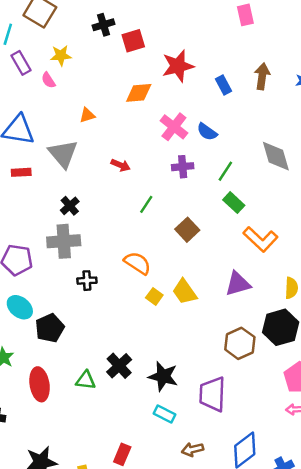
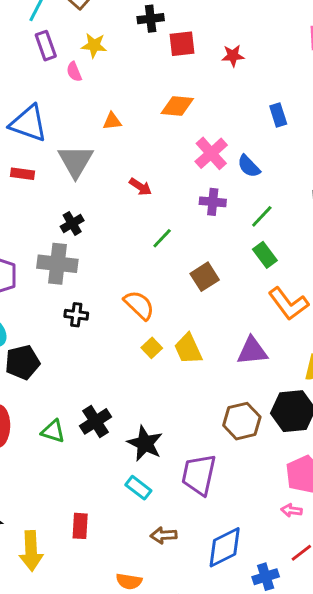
red star: (178, 66) -> (233, 56), moved, size x0.6
red rectangle: (122, 454) -> (80, 526), turned -30

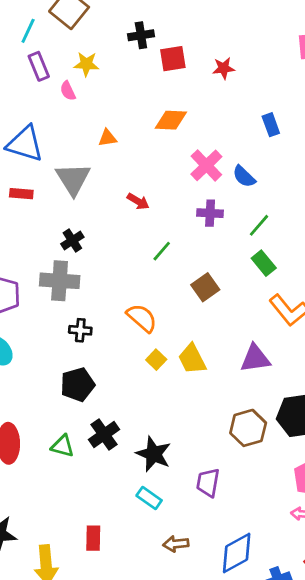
black pentagon: (22, 362) -> (78, 384), moved
purple trapezoid: (199, 475) -> (208, 483), size x0.7

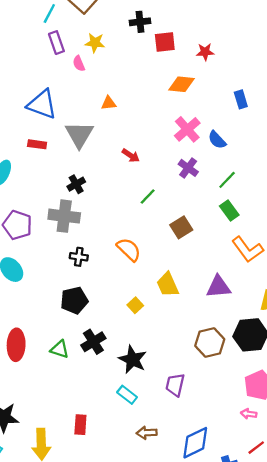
orange diamond: (171, 120) -> (181, 84), moved
purple cross: (210, 213) -> (188, 168), turned 30
yellow square: (156, 360) -> (135, 305), moved

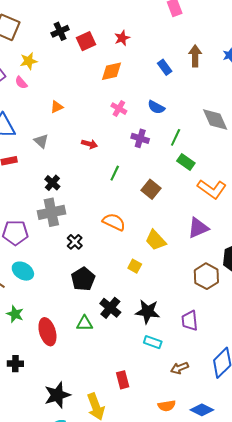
pink cross: (187, 129) -> (119, 109), moved, size x0.7
gray triangle: (79, 135) -> (41, 141), size x0.6
black cross: (79, 257) -> (75, 242), turned -35

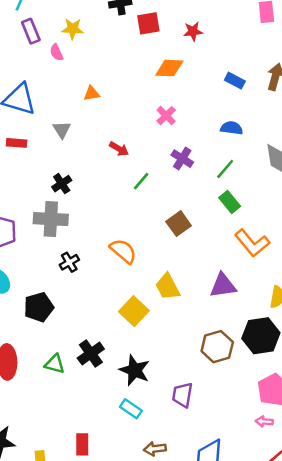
blue rectangle: (165, 67) -> (235, 81), turned -42
blue semicircle: (156, 107) -> (232, 128), moved, turned 144
green line: (115, 173) -> (141, 181), moved
yellow square: (135, 266) -> (134, 311), size x1.6
black pentagon: (83, 279) -> (39, 307), moved

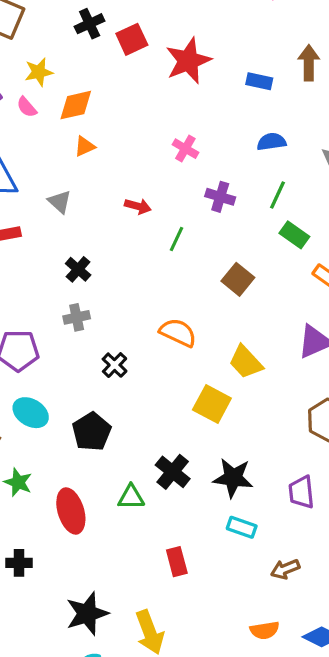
red star: (193, 31) -> (188, 61), moved, size x1.8
orange diamond: (169, 68) -> (76, 105), moved
gray cross: (51, 219) -> (77, 317), size x0.6
red rectangle: (82, 444) -> (177, 562), moved

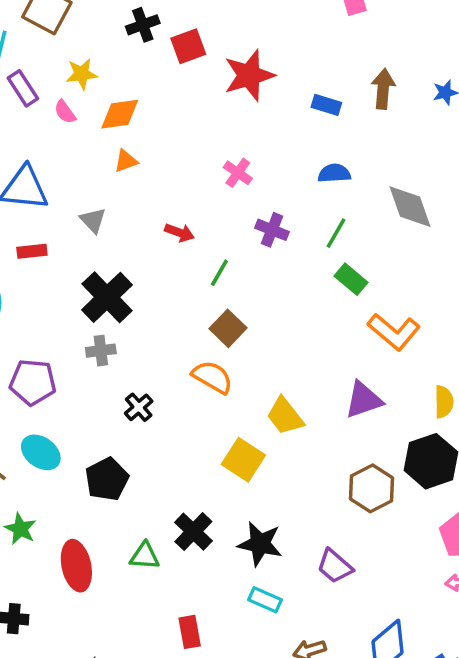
black cross: (78, 269) -> (107, 297), size x1.8
brown square: (238, 279) -> (228, 328), moved
purple trapezoid: (301, 492) -> (335, 566), turned -48

